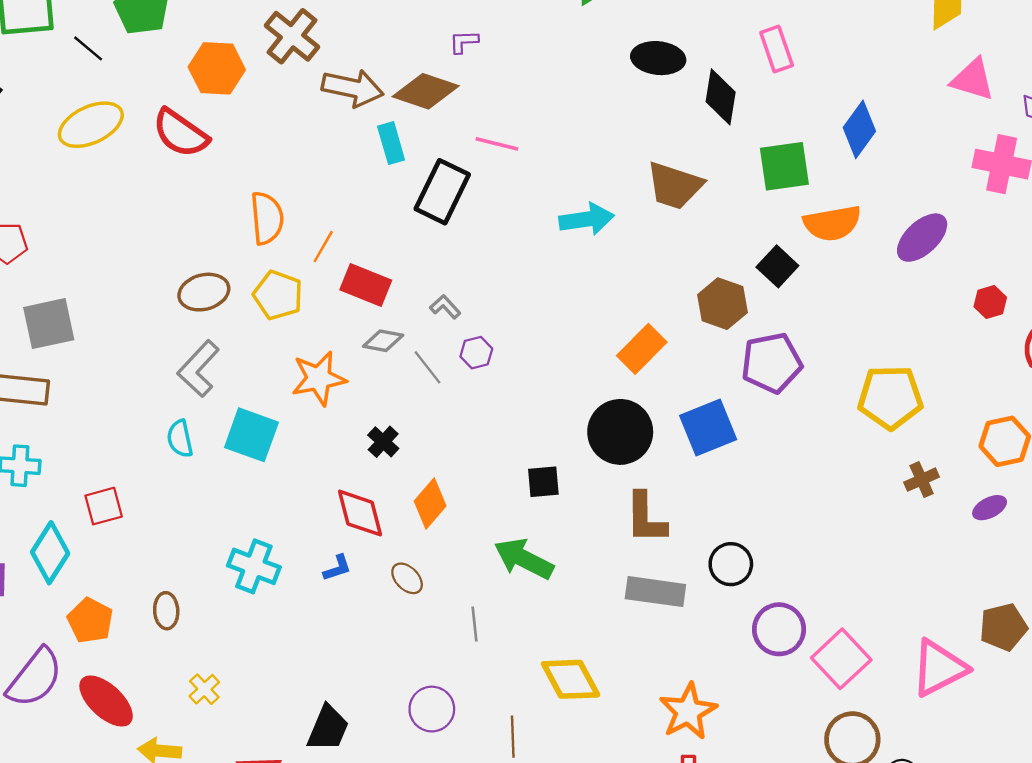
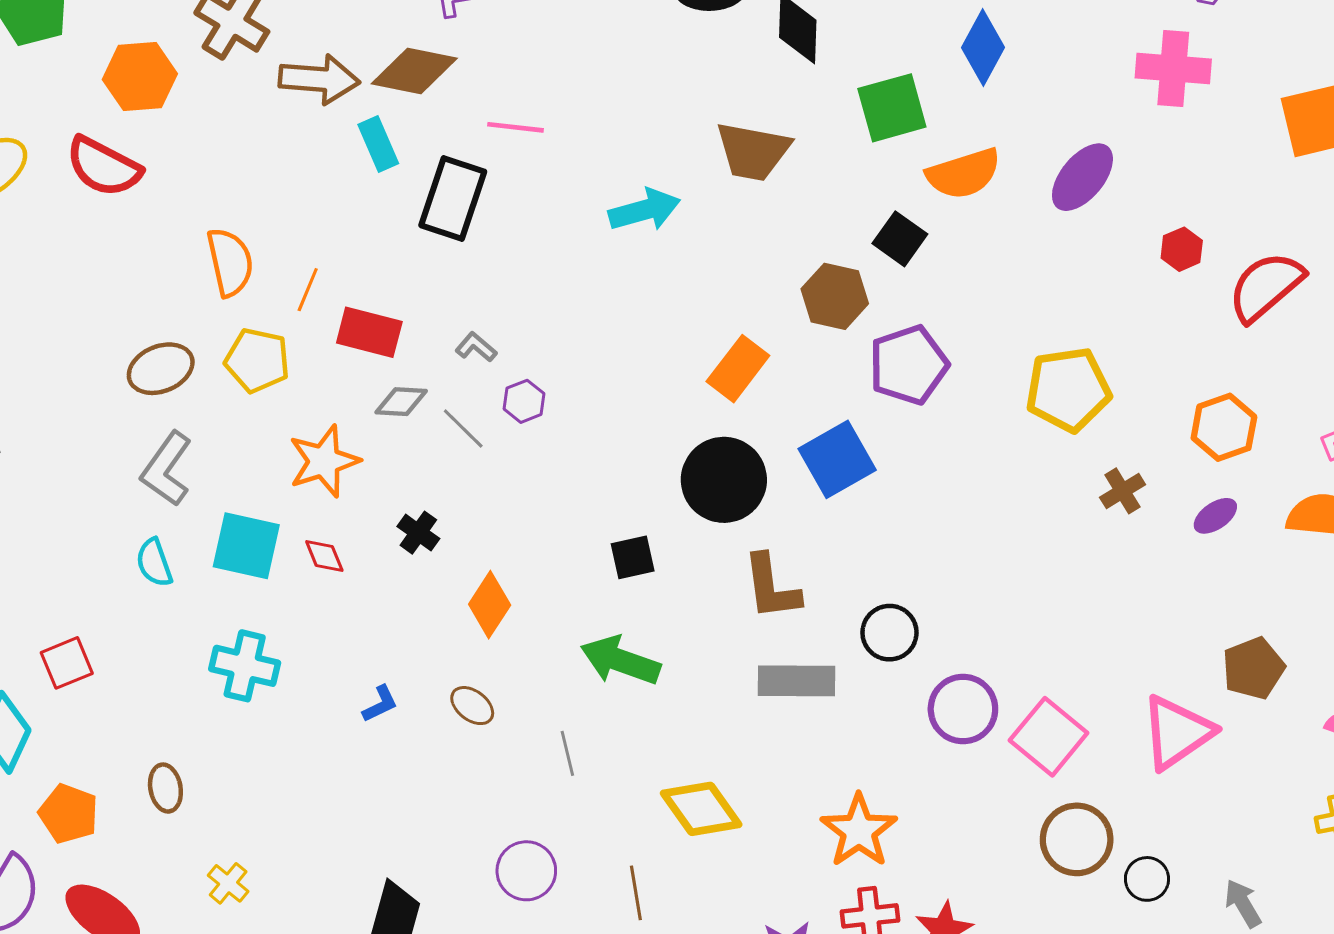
red diamond: (360, 513) -> (324, 556), moved, size x0.6
cyan cross: (254, 566) -> (245, 666), moved

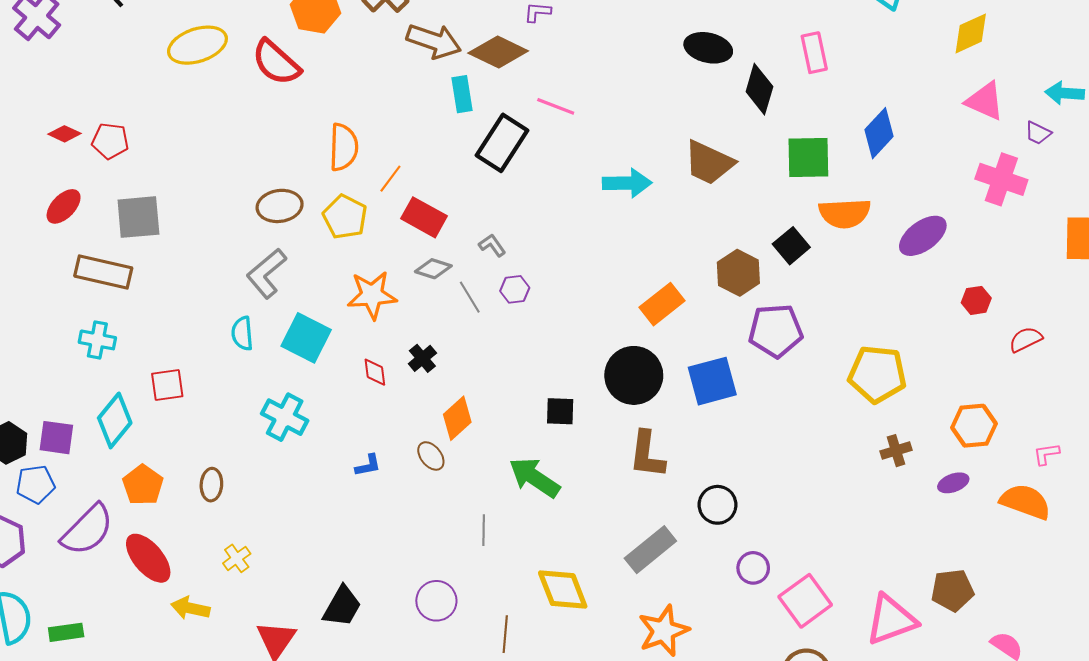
red semicircle: (1266, 286) -> (1026, 339), size x0.6
red diamond: (324, 556) -> (375, 372), moved
gray rectangle: (796, 681) -> (650, 550), moved, turned -54
brown ellipse: (472, 706) -> (431, 456), moved
purple circle: (963, 709) -> (753, 568), size x0.7

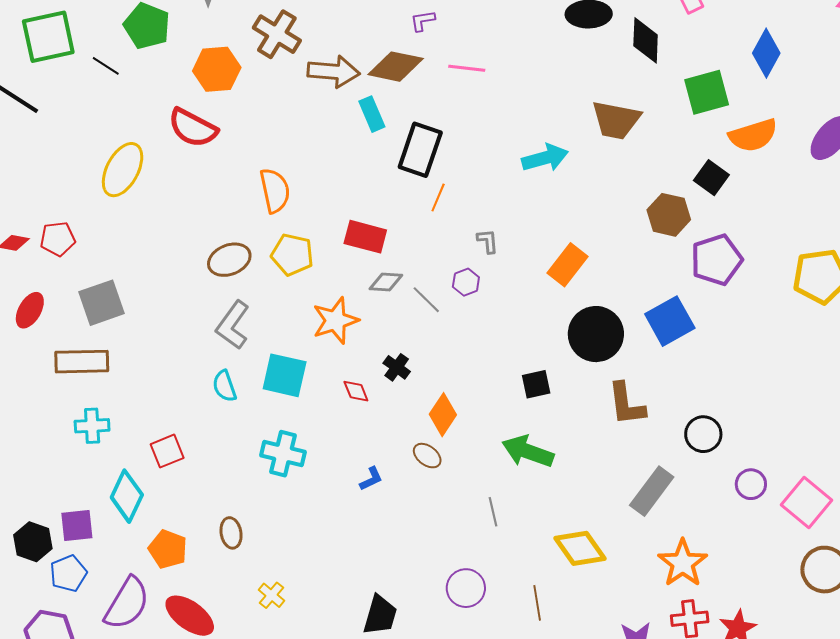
yellow ellipse: (197, 45) -> (123, 170), moved, turned -30
pink line: (556, 106) -> (467, 68), moved
orange line: (390, 179) -> (438, 198), moved
gray L-shape: (492, 245) -> (488, 241), moved, turned 44
orange rectangle: (662, 304) -> (567, 265), moved

